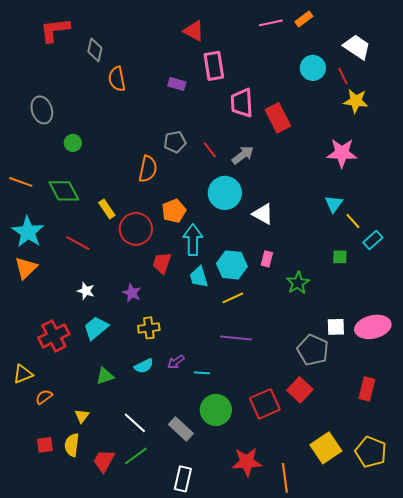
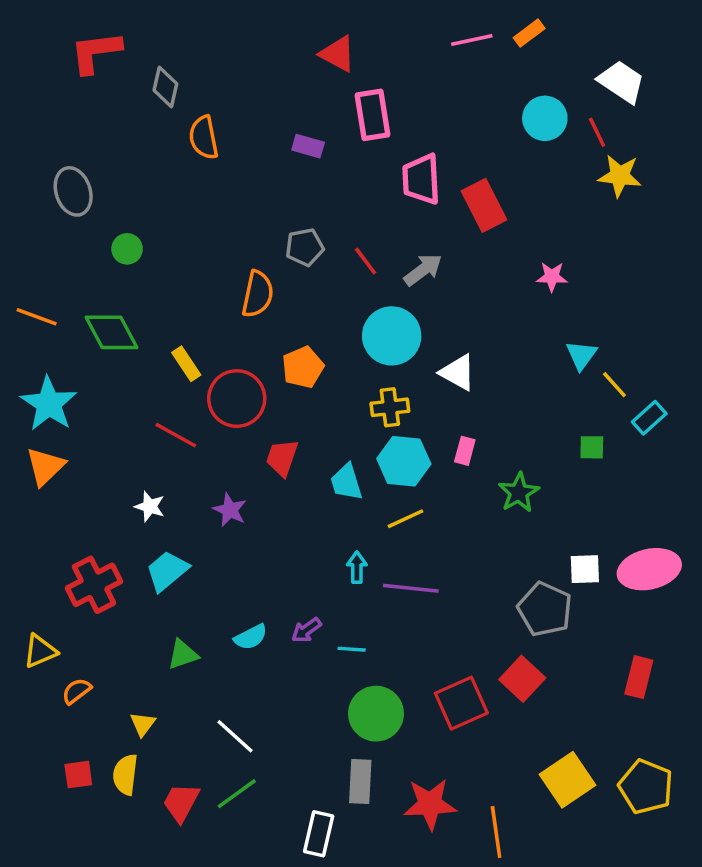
pink star: (342, 153) -> (552, 277), moved, size x0.6
cyan arrow: (193, 240) -> (357, 567), moved, size x0.6
red line: (78, 243) -> (176, 435), moved
yellow cross: (149, 328) -> (390, 407), moved
gray rectangle: (181, 429) -> (360, 782), moved, turned 50

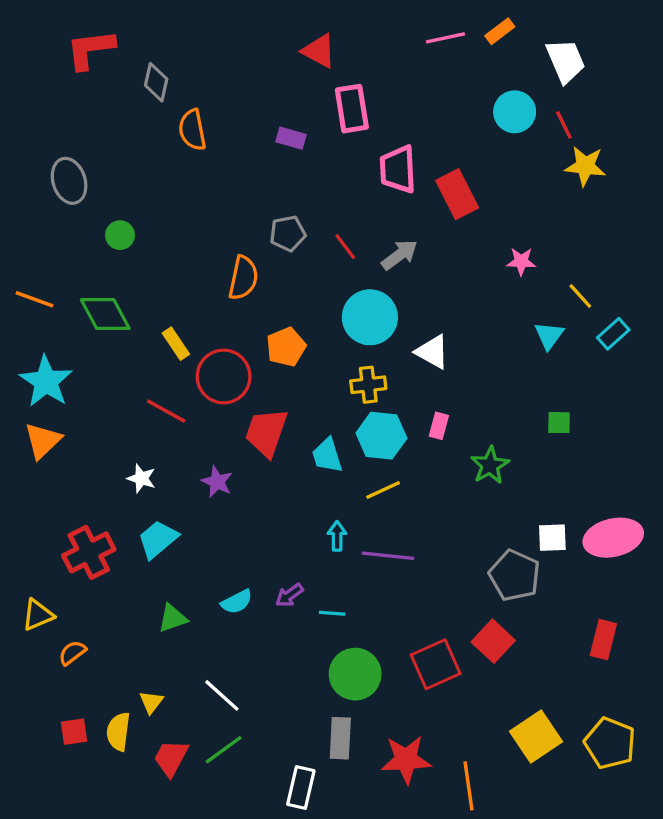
white trapezoid: (621, 82) -> (566, 61), moved, turned 33
yellow line: (614, 385) -> (580, 296), moved
cyan rectangle: (649, 418) -> (613, 334), moved
red trapezoid: (282, 458) -> (266, 432), size x1.4
yellow triangle: (143, 724) -> (151, 702), moved

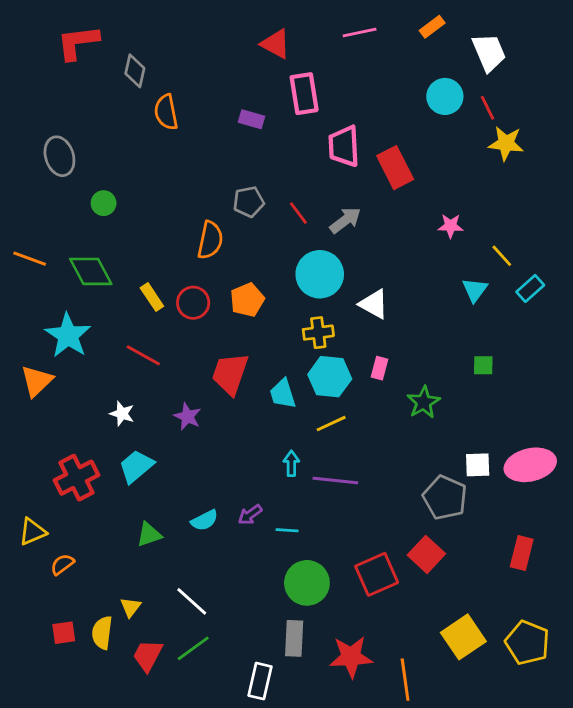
pink line: (446, 38) -> (360, 32), moved
red circle: (224, 377) -> (193, 303), moved, size x0.7
cyan star: (46, 381) -> (68, 335), moved

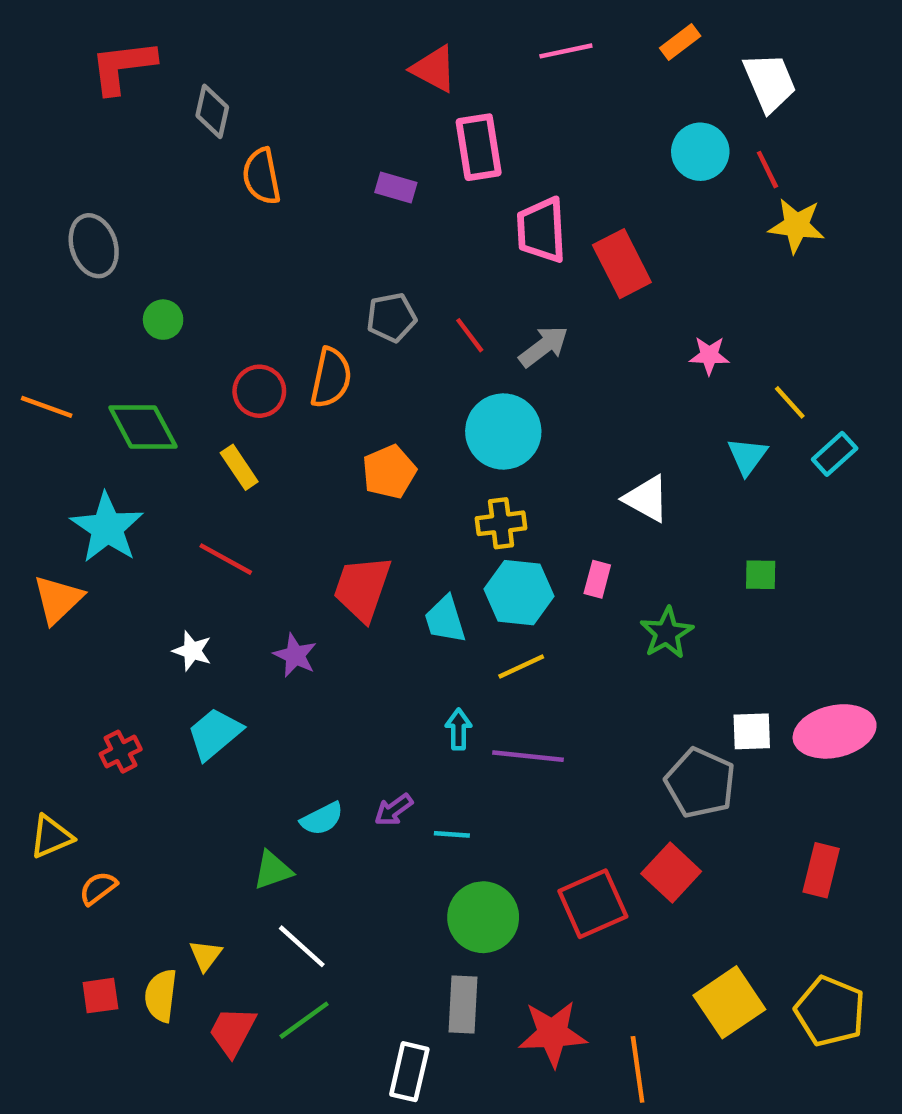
red circle: (193, 303) -> (259, 391), moved
white triangle: (374, 304) -> (647, 499), moved
red cross: (77, 478) -> (121, 752), size x0.6
green triangle: (149, 535) -> (273, 870), moved

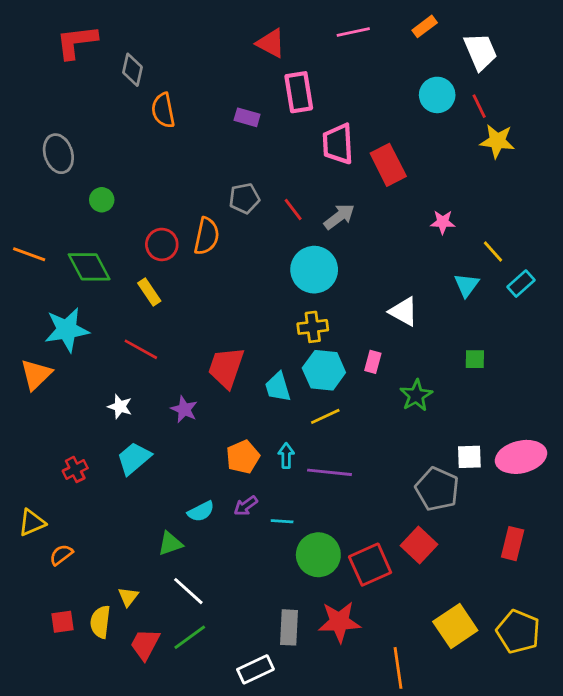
orange pentagon: (389, 472) -> (243, 457), moved
cyan star: (107, 528) -> (67, 330), turned 30
green circle: (483, 917) -> (318, 555), moved
red star: (553, 1034) -> (339, 622), moved
white rectangle: (409, 1072) -> (255, 669), turned 52

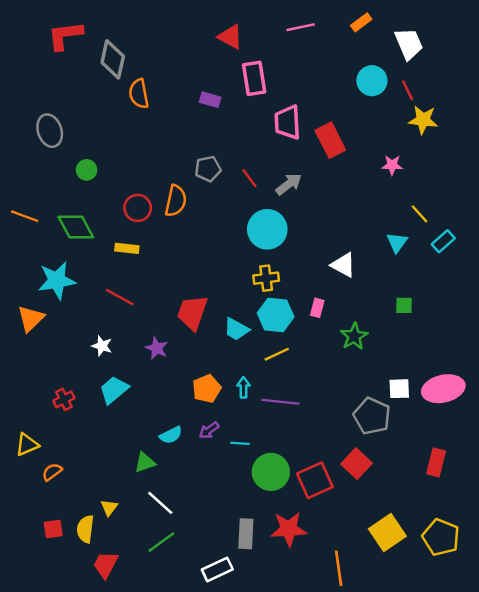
gray diamond: (132, 70) -> (113, 59), size x1.4
pink star: (443, 222) -> (392, 165), moved
yellow rectangle: (149, 292) -> (127, 248), turned -50
cyan trapezoid: (278, 387) -> (236, 329), turned -44
red trapezoid: (145, 644) -> (106, 565), moved

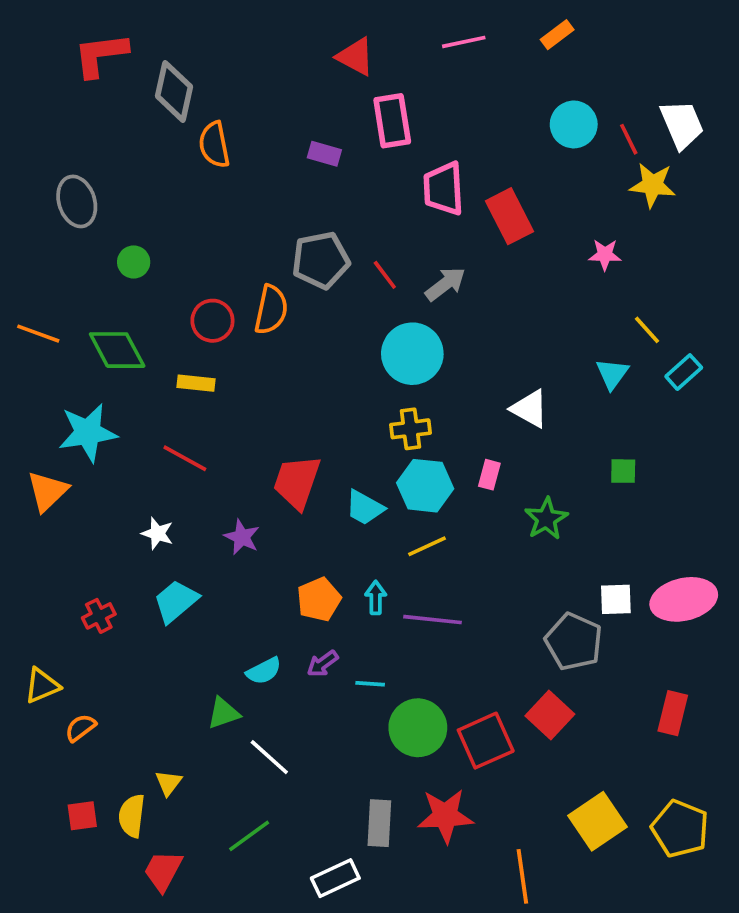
white trapezoid: (409, 44) -> (682, 124), moved
gray pentagon: (208, 169) -> (321, 260), size x1.4
white line: (160, 503) -> (269, 757), moved

